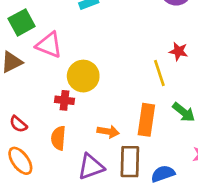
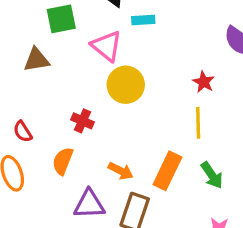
pink triangle: (49, 45) -> (107, 46), moved
red star: (178, 51) -> (204, 82), moved
yellow circle: (83, 76) -> (126, 85), moved

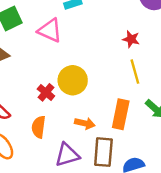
yellow circle: (126, 85) -> (73, 80), moved
red cross: (83, 121) -> (46, 92), turned 30

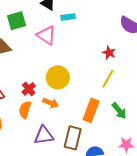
yellow line: (135, 72) -> (108, 79), turned 36
red cross: (46, 92) -> (29, 89), moved
orange arrow: (85, 123) -> (51, 103), moved

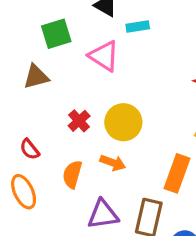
red cross: (29, 89) -> (79, 121), moved

